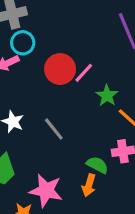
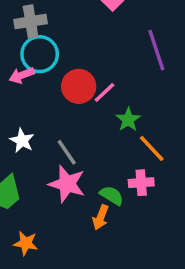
cyan circle: (23, 43) -> (40, 54), size x1.4
pink star: (46, 191) -> (67, 184), moved

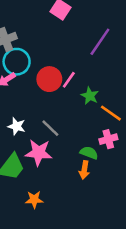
purple line: (156, 50) -> (100, 42), turned 64
pink star: (67, 184) -> (39, 153), moved

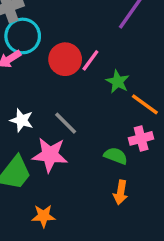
orange arrow: (84, 170) -> (121, 192), moved

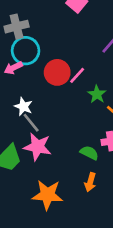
white star: (22, 120) -> (23, 107), moved
gray line: (66, 123) -> (31, 123), moved
orange star: (43, 216) -> (47, 195), moved, size x1.6

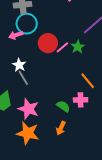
green star: (97, 94) -> (78, 47), moved
pink star: (38, 147) -> (28, 109), moved

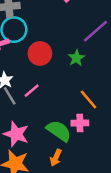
pink line: (62, 47) -> (32, 91), moved
green semicircle: (63, 106) -> (59, 131), size x1.5

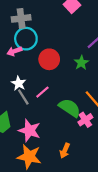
pink cross: (80, 123) -> (85, 120), turned -32
green semicircle: (59, 131) -> (70, 108), moved

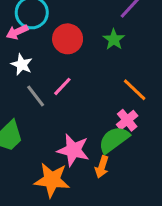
white star: (19, 83) -> (22, 65), moved
green semicircle: (70, 108) -> (114, 140), moved, turned -65
pink star: (30, 131) -> (73, 150), moved

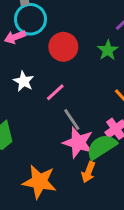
white star: (22, 65) -> (24, 81), moved
gray line: (36, 96) -> (72, 119), moved
pink star: (73, 150) -> (78, 143), moved

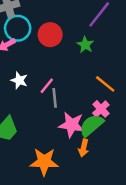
red circle: (63, 47) -> (50, 35), moved
gray line: (72, 119) -> (55, 98), moved, turned 36

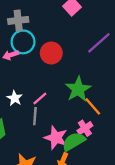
green star: (85, 45) -> (78, 89), moved, size x1.6
white star: (19, 80) -> (15, 98), moved
gray line: (55, 98) -> (35, 116), moved

